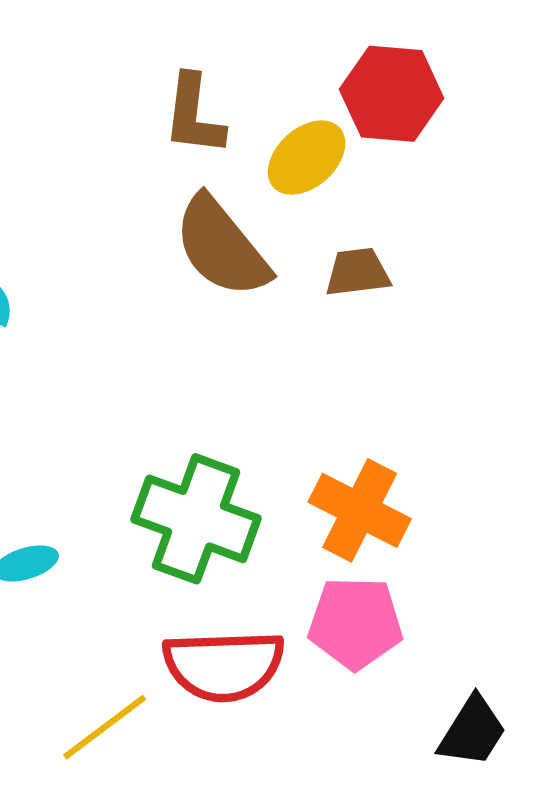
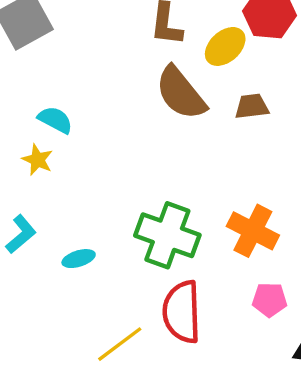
pink pentagon: (355, 623) -> (270, 300), moved, size x0.7
red semicircle: (224, 666) -> (182, 312), turned 90

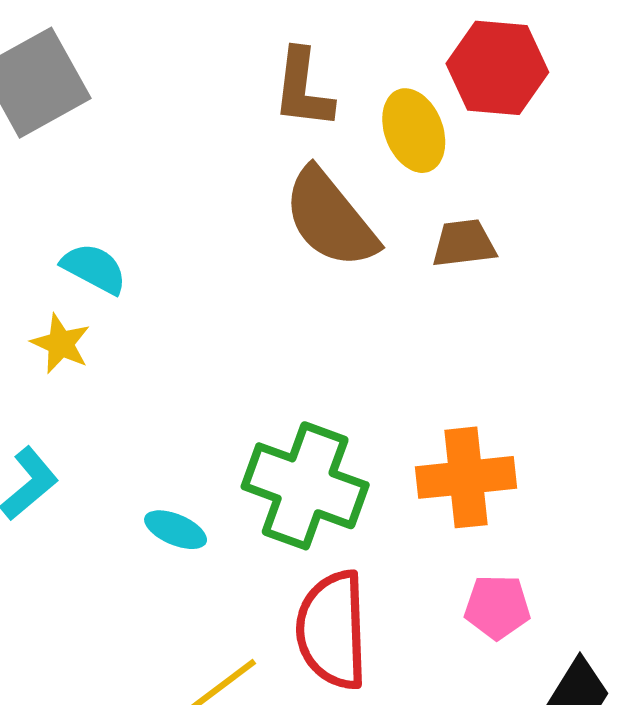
yellow ellipse: (225, 46) -> (414, 131), turned -69
orange cross: (253, 231) -> (466, 477), turned -33
cyan ellipse: (79, 259) -> (176, 530), moved, turned 40

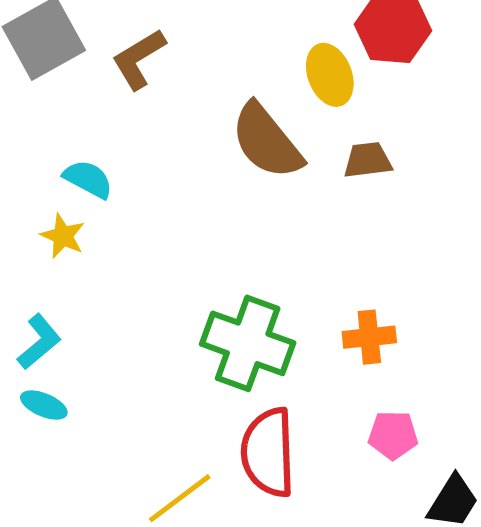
brown L-shape: (303, 89) -> (139, 59), moved, turned 52
orange cross: (466, 477) -> (369, 337), size x0.7
cyan ellipse: (176, 530) -> (44, 405), moved

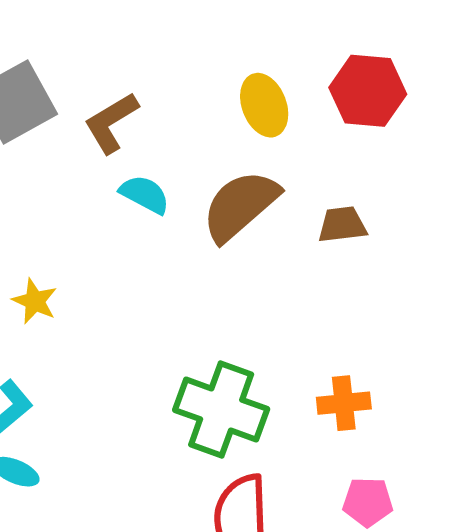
yellow ellipse: (330, 75) -> (264, 105), moved
brown semicircle: (267, 141) -> (240, 206), turned 88
cyan semicircle: (88, 179) -> (145, 194), moved

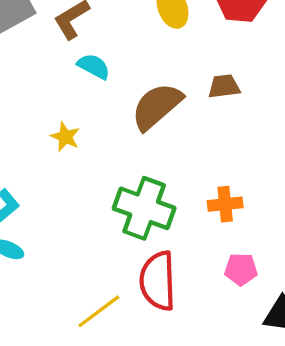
brown semicircle: (240, 206) -> (157, 106), moved
yellow star: (35, 301) -> (65, 137), moved

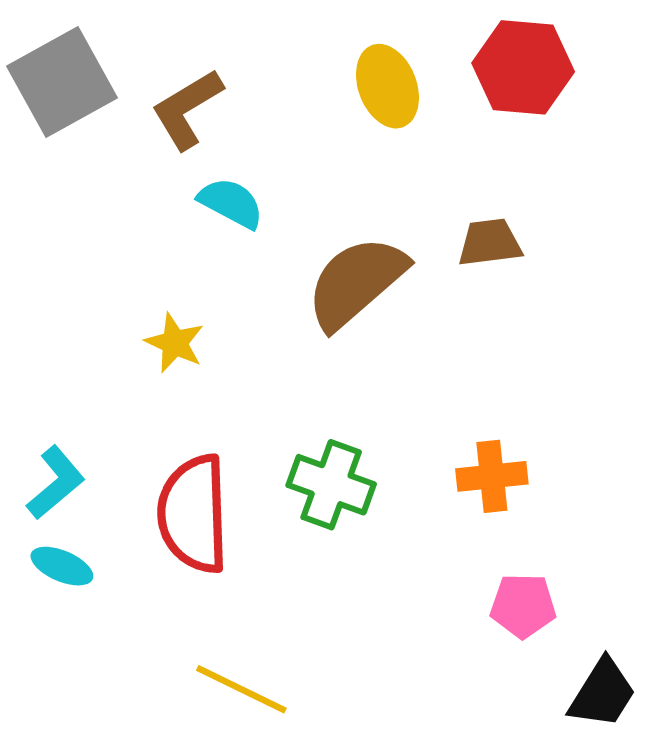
green cross: (144, 208) -> (331, 485), size x0.7
red semicircle: (158, 281) -> (193, 514), moved
yellow line: (99, 311) -> (241, 689), turned 63

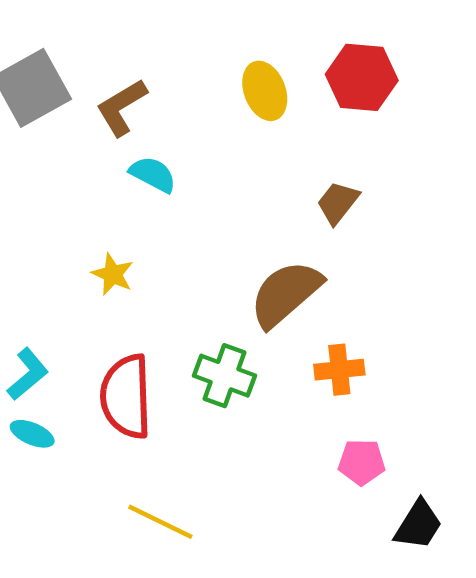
brown trapezoid: (490, 243) -> (338, 203), turned -45
brown semicircle: (356, 282) -> (286, 294), moved

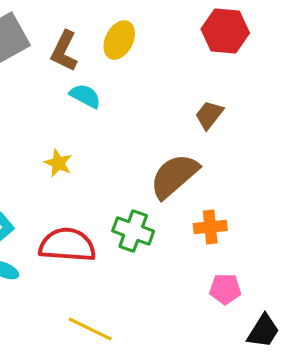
yellow ellipse: (265, 91) -> (119, 40), moved, turned 48
brown L-shape: (122, 107) -> (64, 51), turned -33
red semicircle: (126, 397) -> (67, 245), turned 96

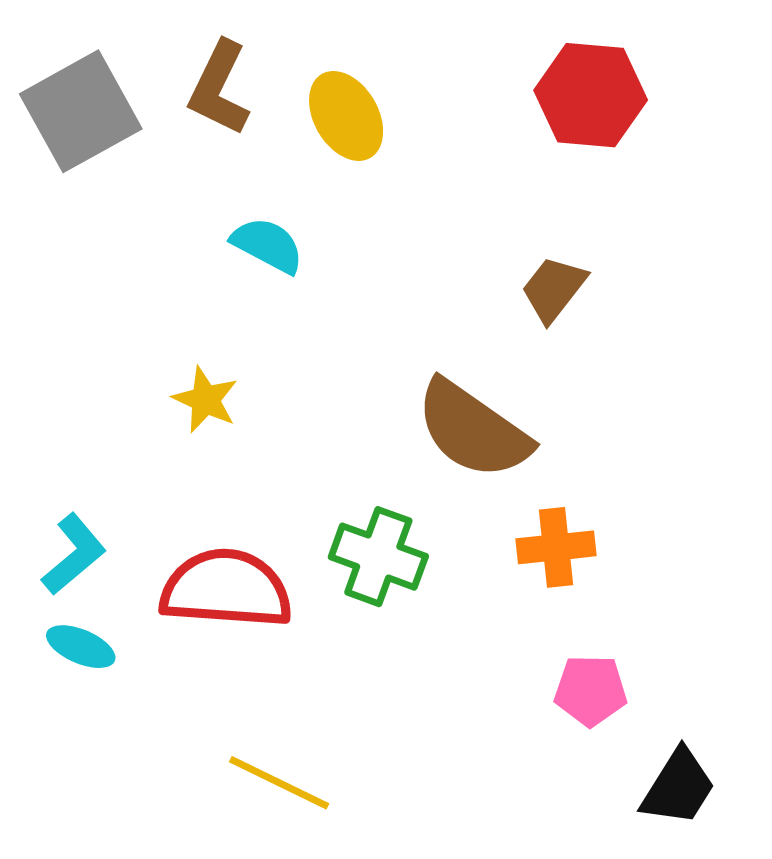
yellow ellipse: (119, 40) -> (346, 116), turned -57
brown L-shape: (64, 51) -> (219, 88), moved
brown semicircle: (174, 176) -> (473, 430), turned -104

